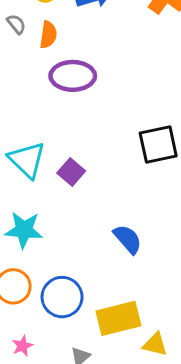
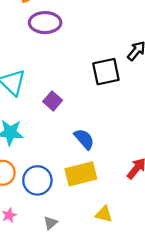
purple square: (71, 172) -> (53, 101), moved
yellow rectangle: (118, 318) -> (81, 174), moved

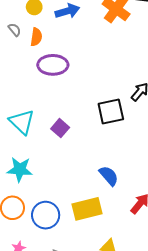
purple square: (53, 101) -> (60, 128), moved
blue semicircle: (84, 139) -> (109, 176), moved

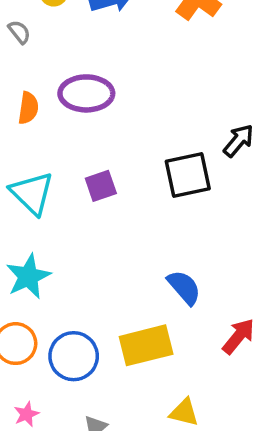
orange semicircle: (36, 37) -> (28, 108), moved
purple square: (60, 128) -> (101, 186), moved, turned 30
cyan star: (20, 169) -> (28, 276), turned -30

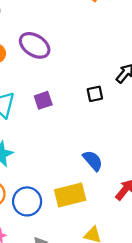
purple ellipse: (86, 93) -> (35, 45), turned 32
black square: (188, 175) -> (95, 94), size x0.6

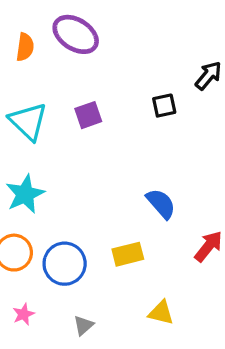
yellow rectangle: (70, 195) -> (128, 254), size x0.7

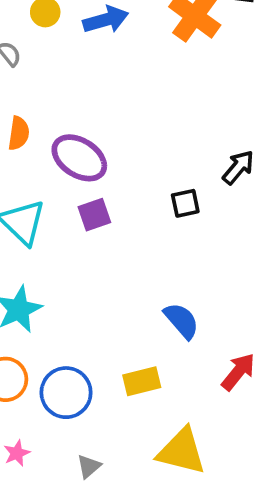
purple ellipse: (76, 34) -> (79, 158), moved
yellow triangle: (161, 313) -> (181, 451), size x1.6

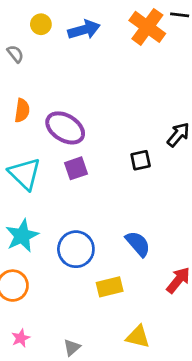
blue circle: (66, 393) -> (76, 249), moved
yellow triangle: (181, 451) -> (138, 337), size x0.7

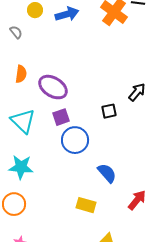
cyan star: (22, 236) -> (21, 167), turned 30
blue circle: (76, 249) -> (75, 140), moved
yellow rectangle: (110, 287) -> (86, 205), turned 30

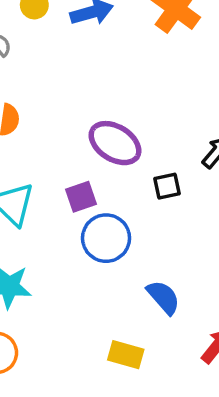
purple ellipse: (53, 87) -> (115, 143), moved

